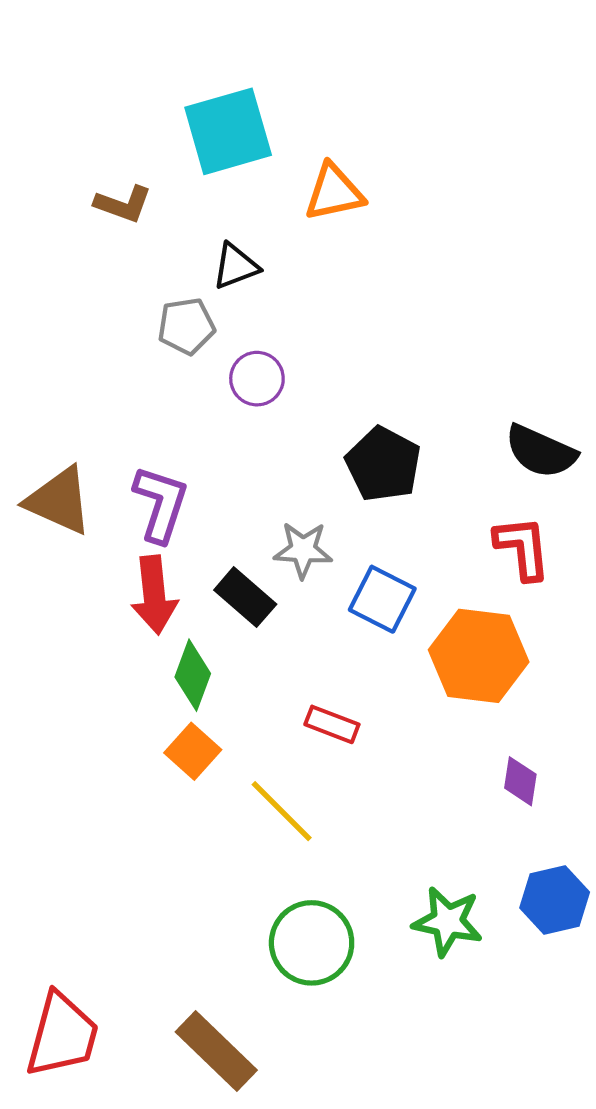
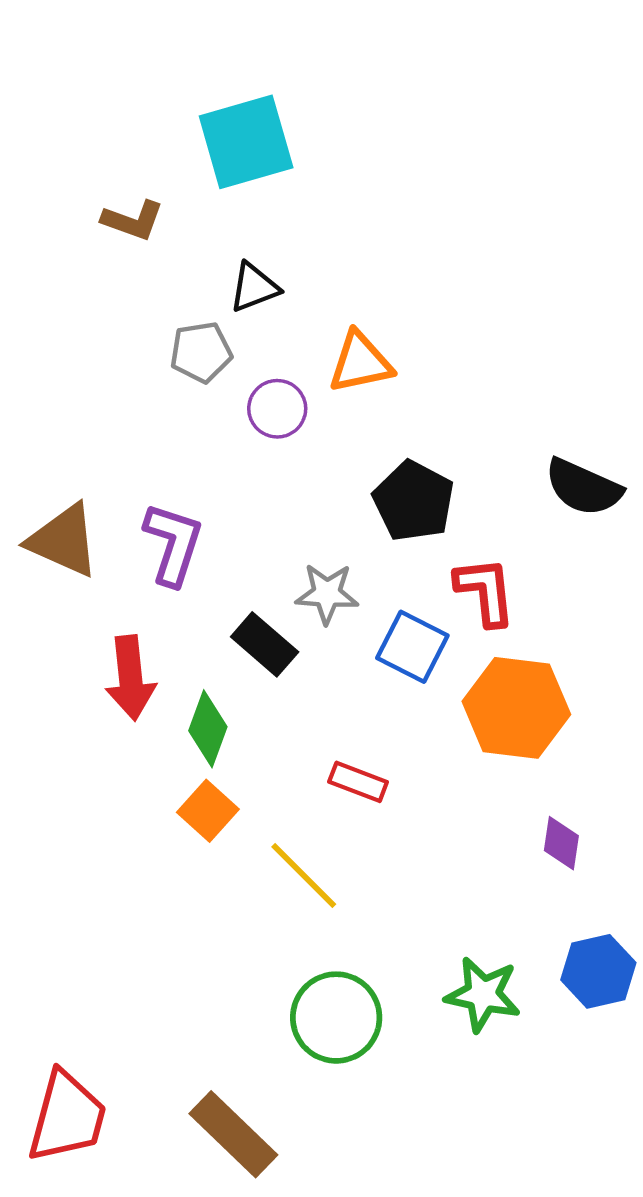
orange triangle: (334, 192) -> (360, 363), moved
red L-shape: (523, 548) -> (485, 591), moved
red arrow: (154, 595) -> (131, 678), moved

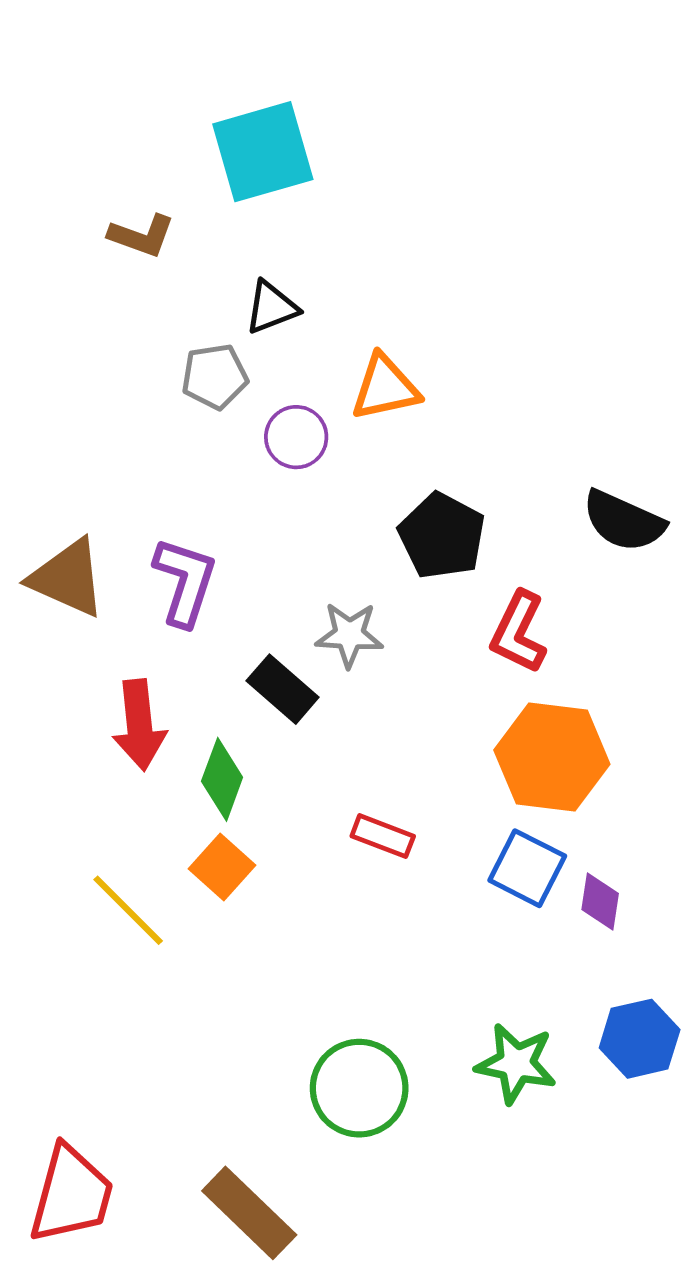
red L-shape: (485, 591) -> (519, 632), turned -148
blue square: (412, 647) -> (527, 868), moved
yellow line: (304, 875) -> (128, 910), moved

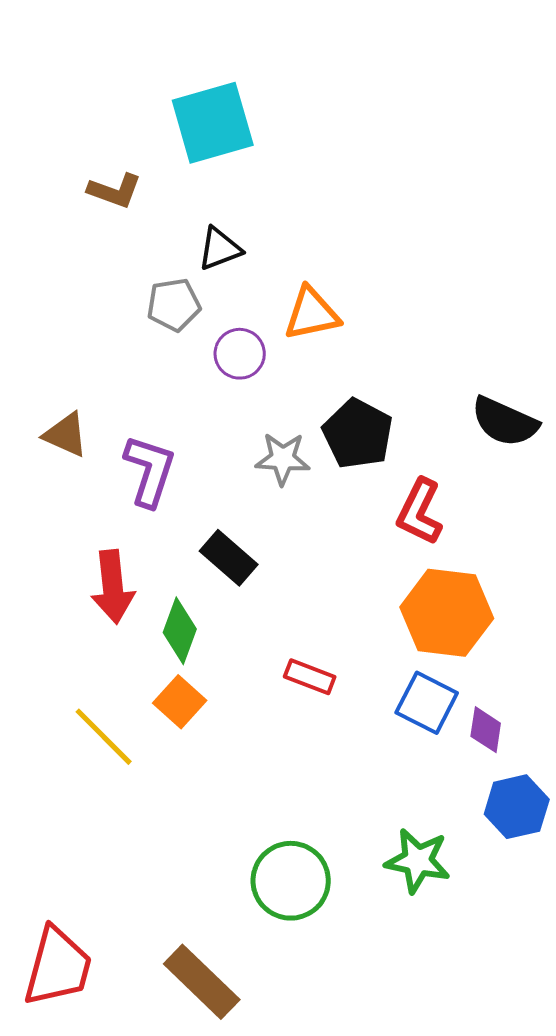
brown triangle: (68, 578) -> (66, 435), moved, size x0.7
gray star: (349, 635) -> (283, 459), moved
blue hexagon: (640, 1039) -> (517, 807), moved

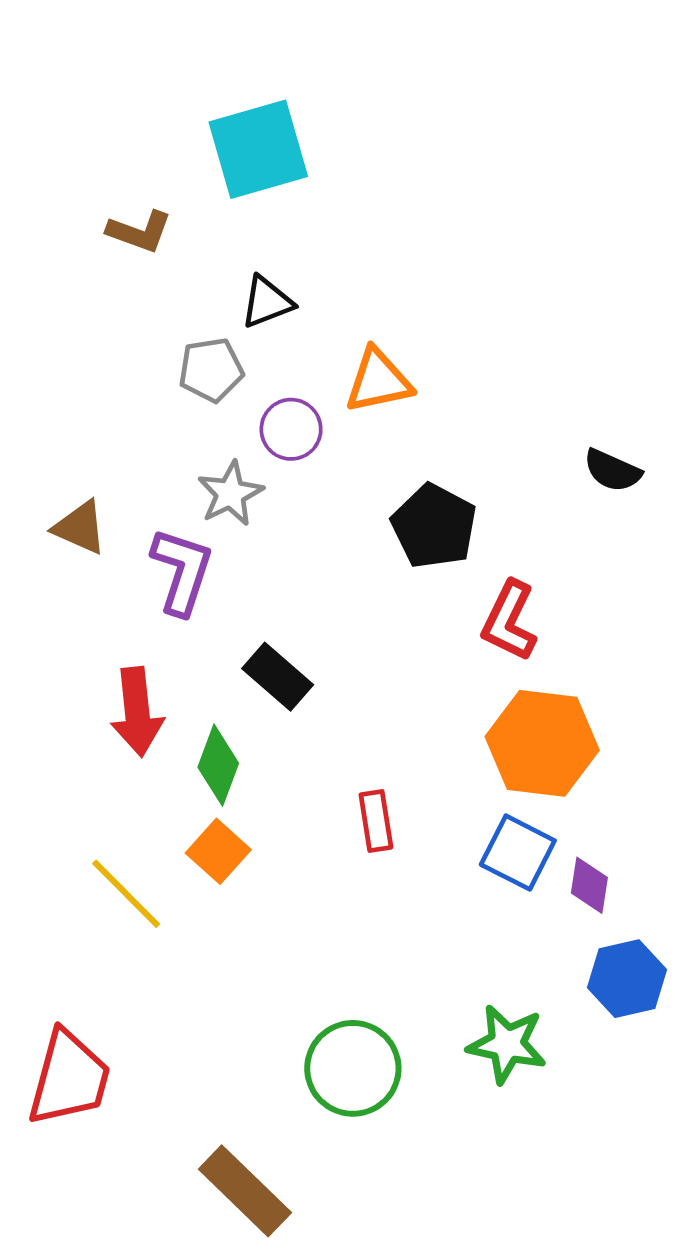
black semicircle: (505, 422) -> (612, 471), moved, size x0.7
gray star: (283, 459) -> (230, 494), moved, turned -30
red rectangle: (310, 677) -> (376, 821), turned 60
red trapezoid: (58, 967) -> (69, 1078), moved

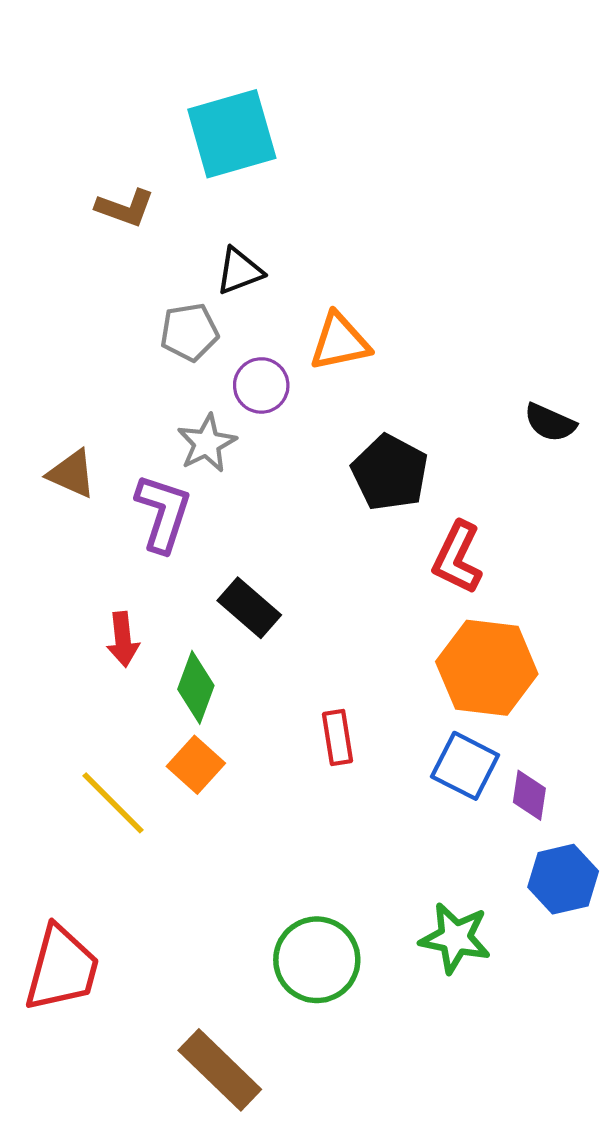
red arrow: (137, 712) -> (123, 639), size x0.7

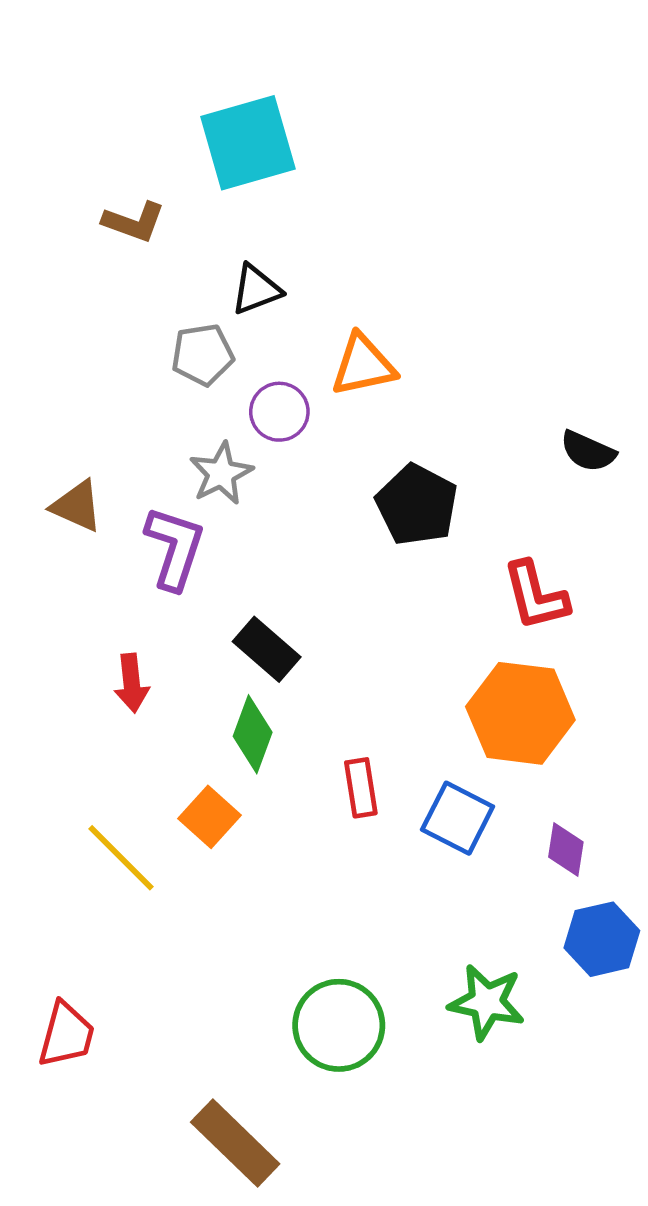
red L-shape: (457, 558) -> (536, 596), moved, turned -40
green diamond: (196, 687) -> (253, 734), moved
blue square: (465, 766) -> (458, 818), moved
red trapezoid: (62, 969) -> (66, 1035), size x0.7

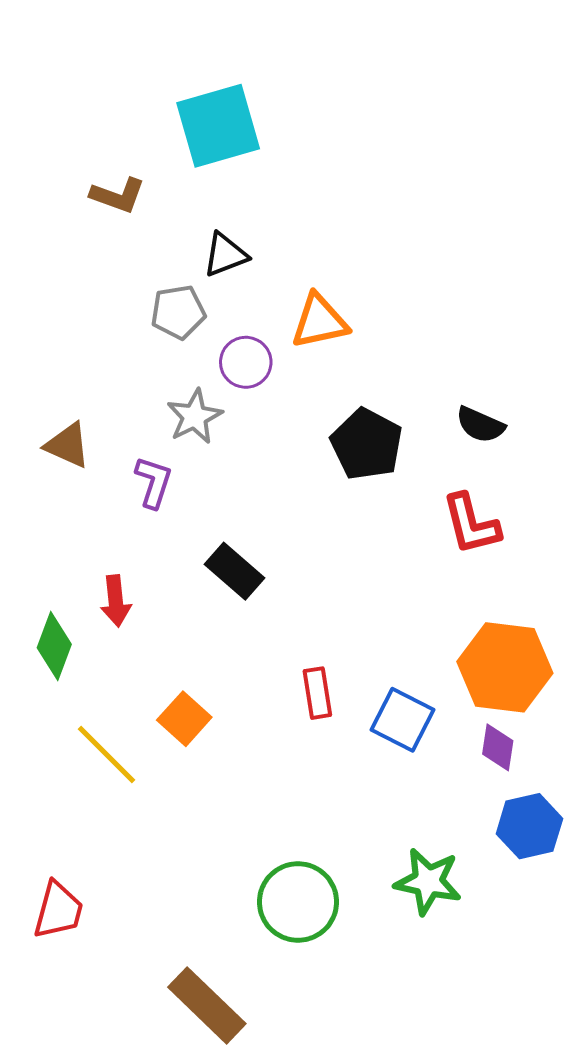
black semicircle: (588, 451) -> (480, 425), moved
purple L-shape: (175, 548) -> (154, 482), size x0.7
orange hexagon: (520, 713) -> (505, 667), moved
green diamond: (253, 734) -> (54, 646), moved

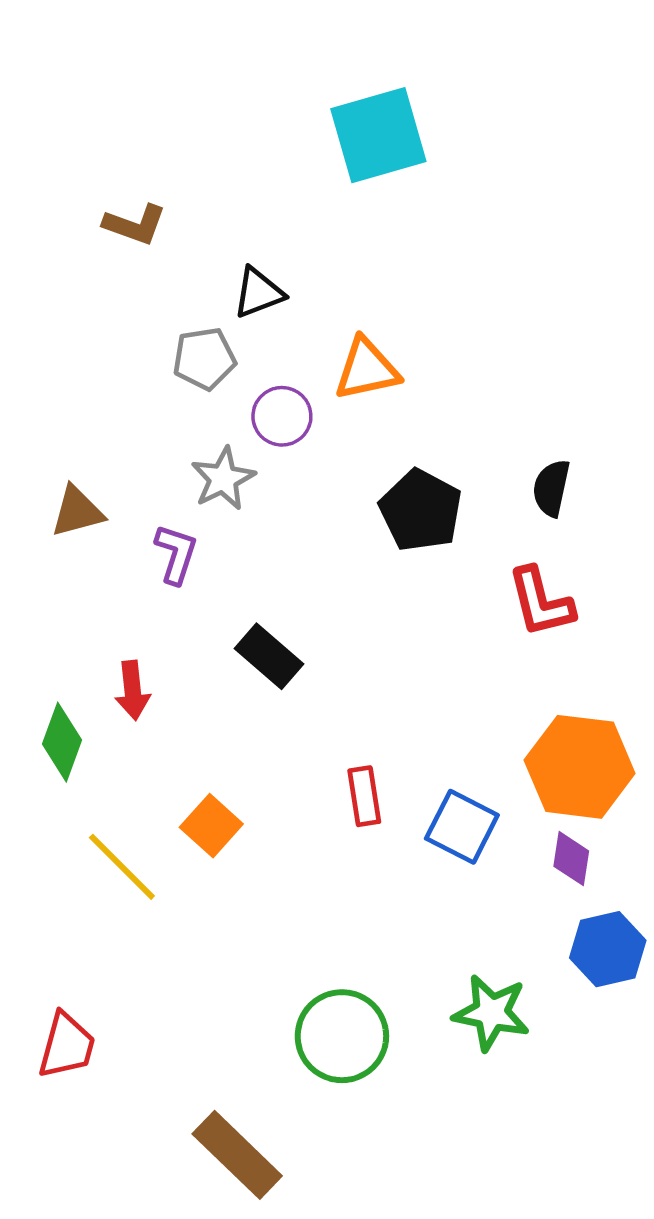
cyan square: (218, 126) -> (378, 135), moved
black semicircle: (480, 425) -> (551, 488), turned 78
brown triangle: (68, 445) -> (77, 512), turned -39

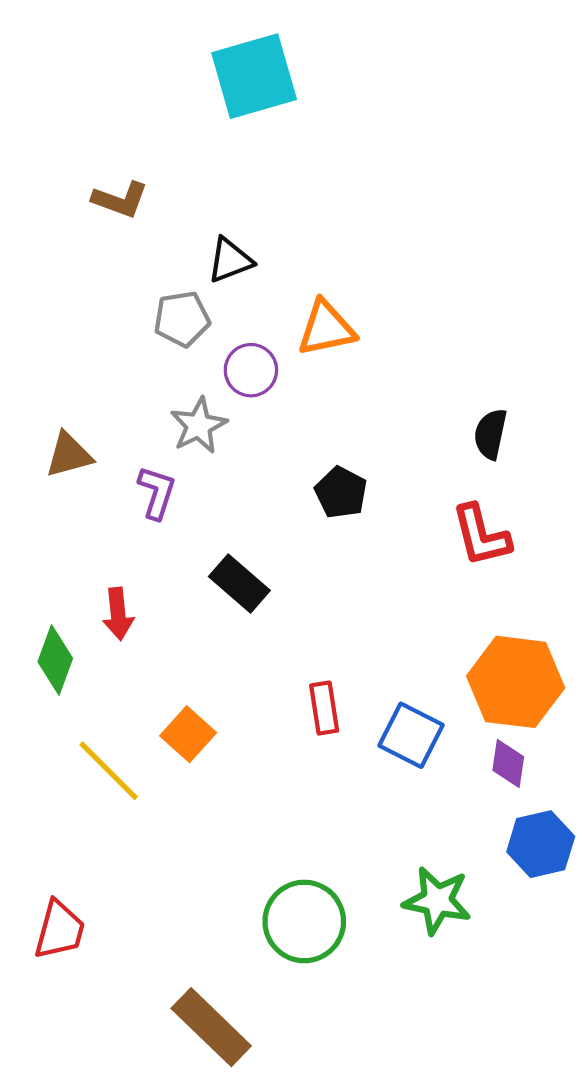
cyan square: (378, 135) -> (254, 76), moved
black pentagon: (421, 510) -> (341, 493), moved, size x0.7

